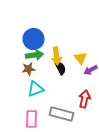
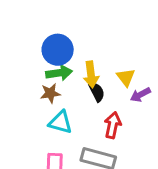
cyan triangle: (36, 89) -> (60, 122), turned 36
red arrow: (84, 99) -> (113, 125), moved

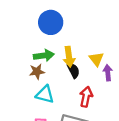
blue circle: (58, 50) -> (51, 22), moved
purple arrow: (140, 95) -> (108, 73), turned 112

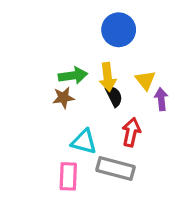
blue circle: (51, 22) -> (119, 30), moved
cyan triangle: (45, 94) -> (84, 142), moved

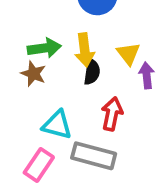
black semicircle: (114, 96) -> (92, 72), turned 35
brown star: (63, 98) -> (33, 74), turned 30
pink rectangle: (68, 176) -> (39, 165), turned 32

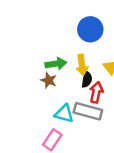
red arrow: (112, 114) -> (96, 92), moved
gray rectangle: (94, 156) -> (88, 111), moved

